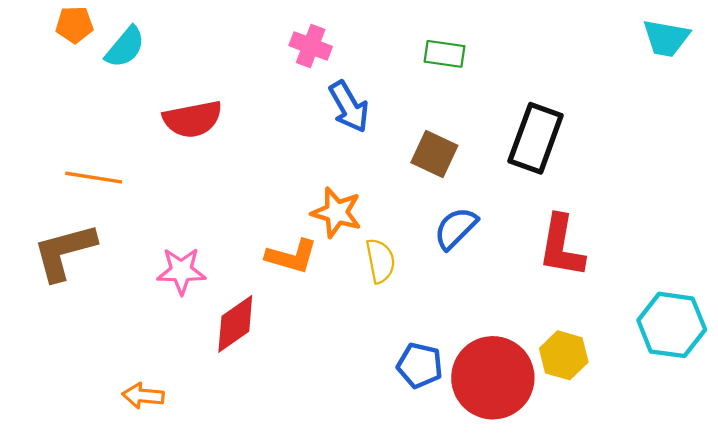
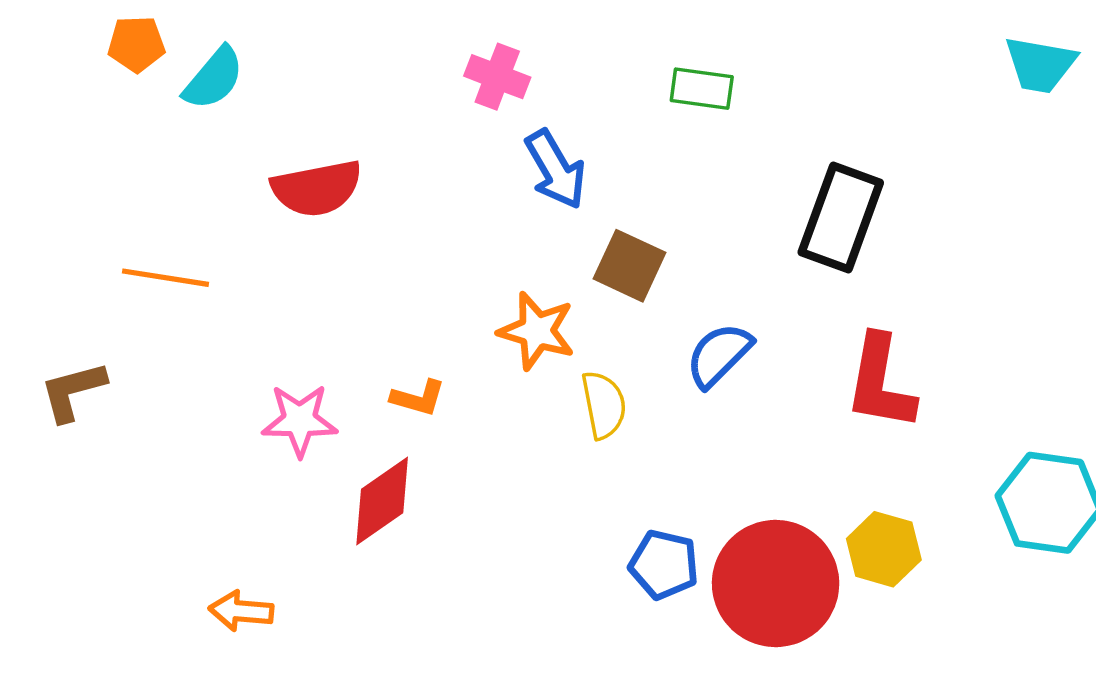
brown square: (434, 154) -> (629, 266), moved
brown L-shape: (64, 252) -> (73, 391), moved, size x0.7
orange L-shape: (292, 256) -> (418, 398), moved, size x0.7

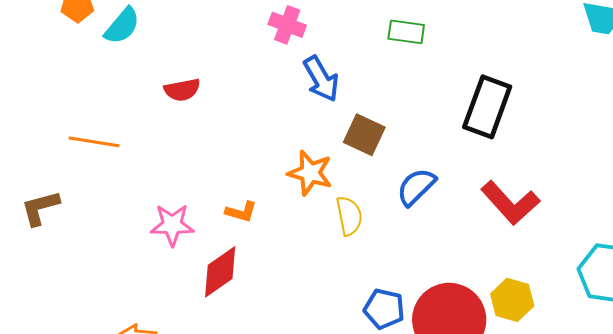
red semicircle: (317, 188) -> (182, 90), size x0.7
red L-shape: (880, 382) -> (510, 203), turned -52

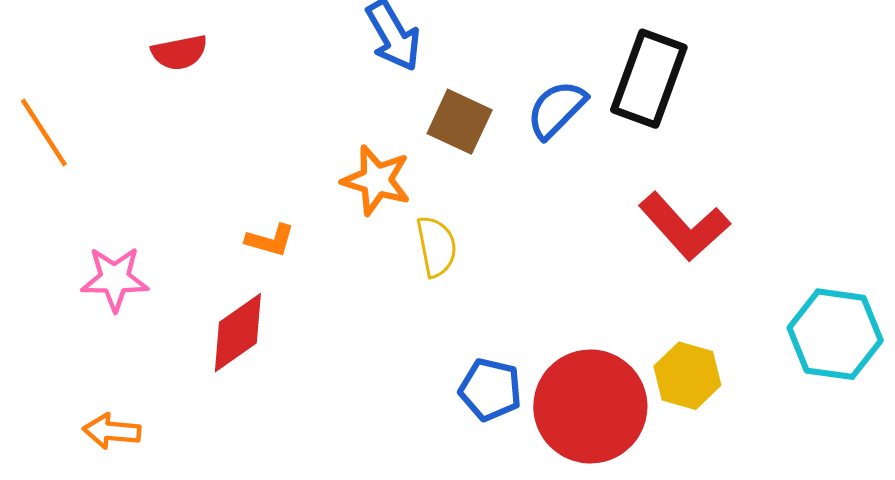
orange line: (94, 142) -> (44, 132), turned 48
blue semicircle: (416, 187) -> (556, 109), moved
pink star: (172, 225) -> (115, 279), moved

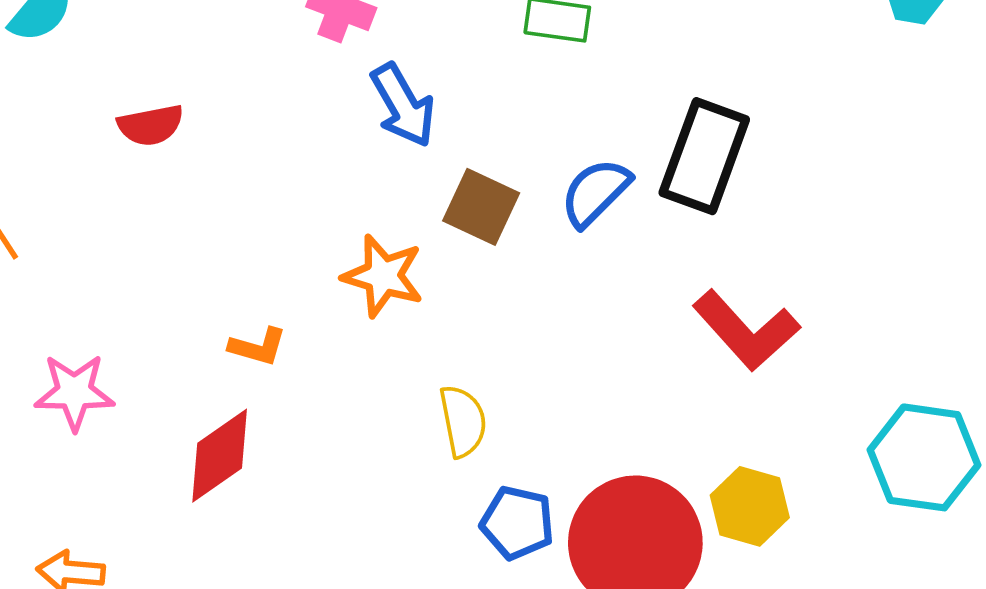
yellow semicircle: (436, 246) -> (463, 421), moved

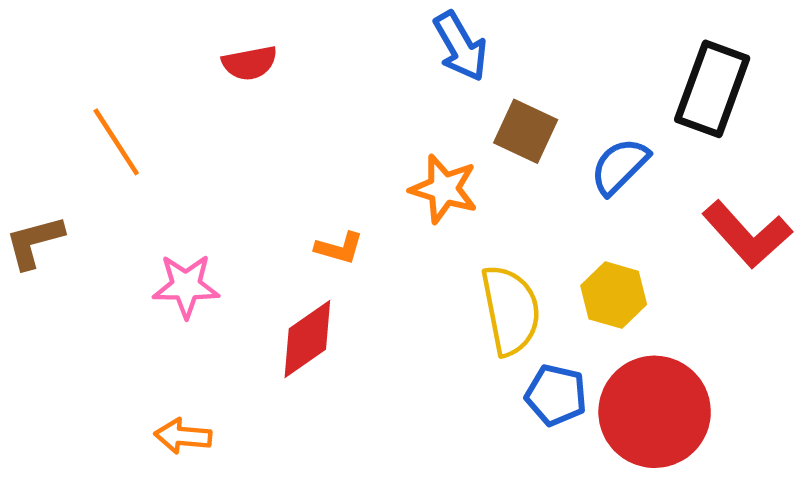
blue semicircle: (595, 192) -> (620, 166), moved
yellow semicircle: (463, 421) -> (511, 310), size x1.5
yellow hexagon: (750, 506) -> (614, 295), moved

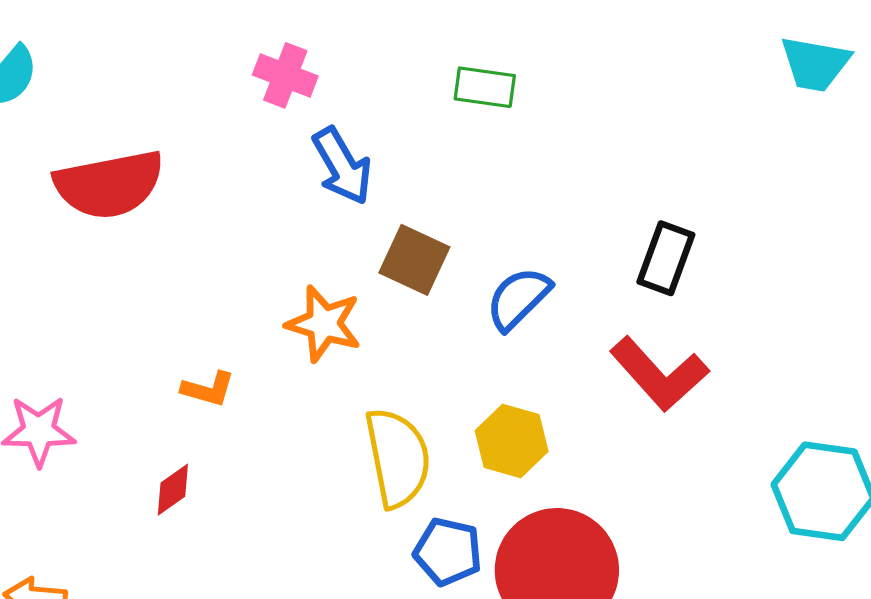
red semicircle: (250, 63) -> (109, 184), size x1.8
black rectangle: (712, 89) -> (666, 258), moved, size x0.7
red diamond: (307, 339) -> (173, 490), size x0.6

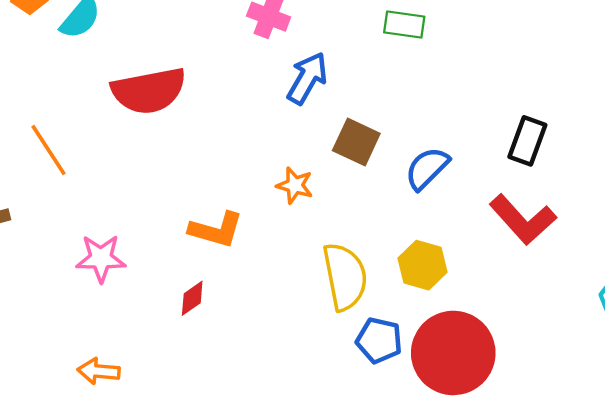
blue arrow: (342, 166) -> (307, 78), turned -120
orange star: (324, 324) -> (295, 185), size x0.7
orange L-shape: (208, 389) -> (216, 230), size x1.5

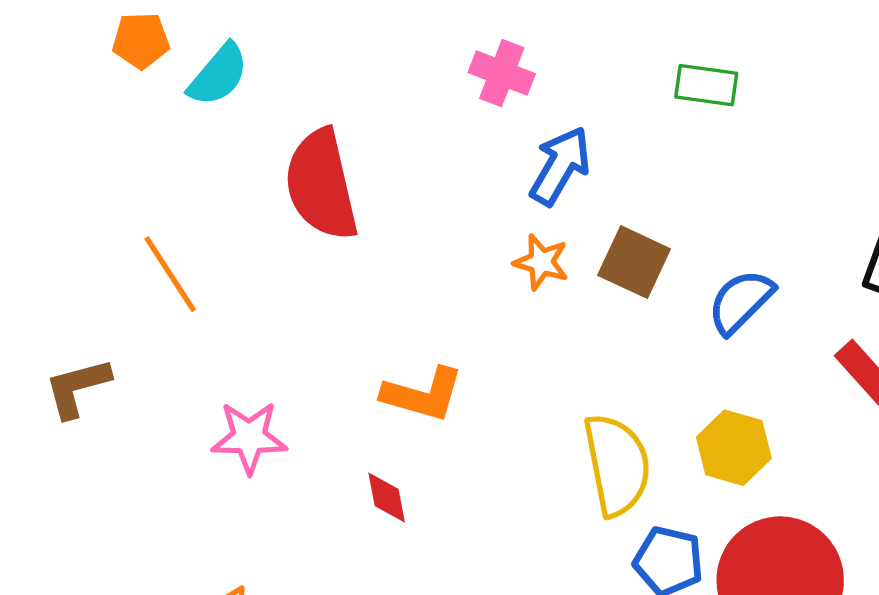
red semicircle: (149, 91) -> (321, 185), turned 88
orange star: (295, 185) -> (541, 262), moved
red diamond: (192, 298) -> (387, 498), turned -66

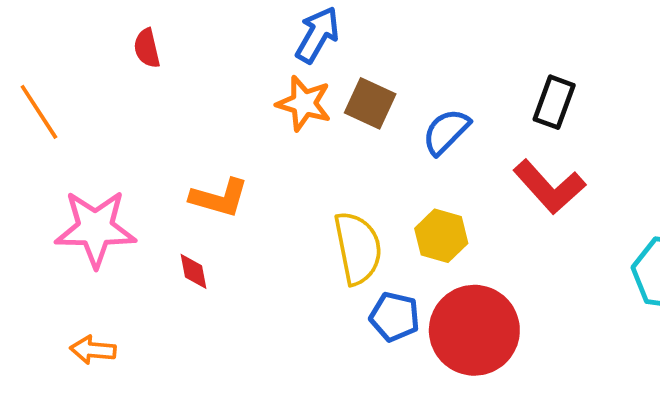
red semicircle: (321, 185) -> (147, 48), size x0.5
orange star: (541, 262) -> (304, 103), size x1.4
pink star: (249, 437) -> (95, 228), size x1.5

